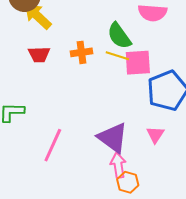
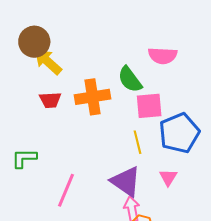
orange cross: (82, 52) -> (93, 97), size x1.6
yellow line: (117, 56) -> (138, 142), moved, turned 60

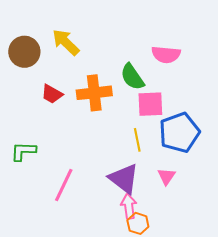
brown circle: (34, 42) -> (24, 52), moved
yellow arrow: (48, 62) -> (66, 42), moved
red trapezoid: (50, 100) -> (52, 94), turned 30

